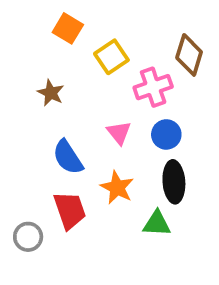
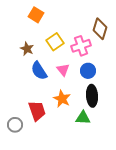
yellow square: (111, 57) -> (55, 42), moved
blue semicircle: (68, 157) -> (39, 71), moved

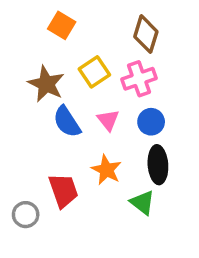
brown diamond: (100, 29) -> (146, 34), moved
brown star: (27, 49) -> (46, 84), size x1.5
green triangle: (83, 118) -> (142, 203), turned 35

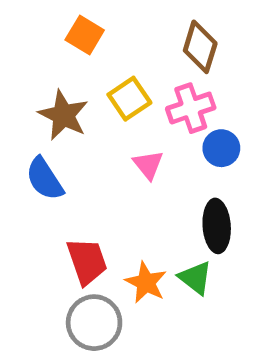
blue semicircle: (67, 122) -> (45, 179), moved
blue circle: (151, 122) -> (221, 148), moved
orange star: (106, 170) -> (146, 283), moved
gray circle: (26, 215) -> (94, 323), moved, size x1.5

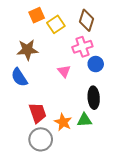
orange square: (85, 35) -> (37, 15), turned 35
yellow square: (129, 99) -> (56, 24), moved
brown star: (63, 115) -> (27, 50), turned -30
green triangle: (195, 278) -> (84, 120), turned -42

